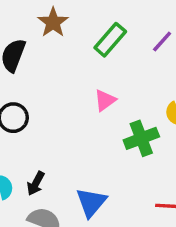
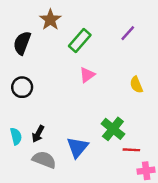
green rectangle: (110, 40) -> (80, 41), moved
green cross: (141, 138) -> (113, 129), moved, turned -30

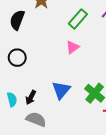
green rectangle: (80, 41) -> (78, 19), moved
blue triangle: (77, 147) -> (61, 90), moved

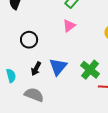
black circle: (17, 58) -> (29, 40), moved
black arrow: (31, 97) -> (36, 69), moved

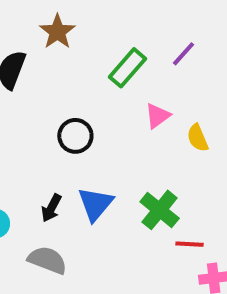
pink triangle: (69, 26) -> (158, 116), moved
black circle: (29, 40) -> (75, 136), moved

